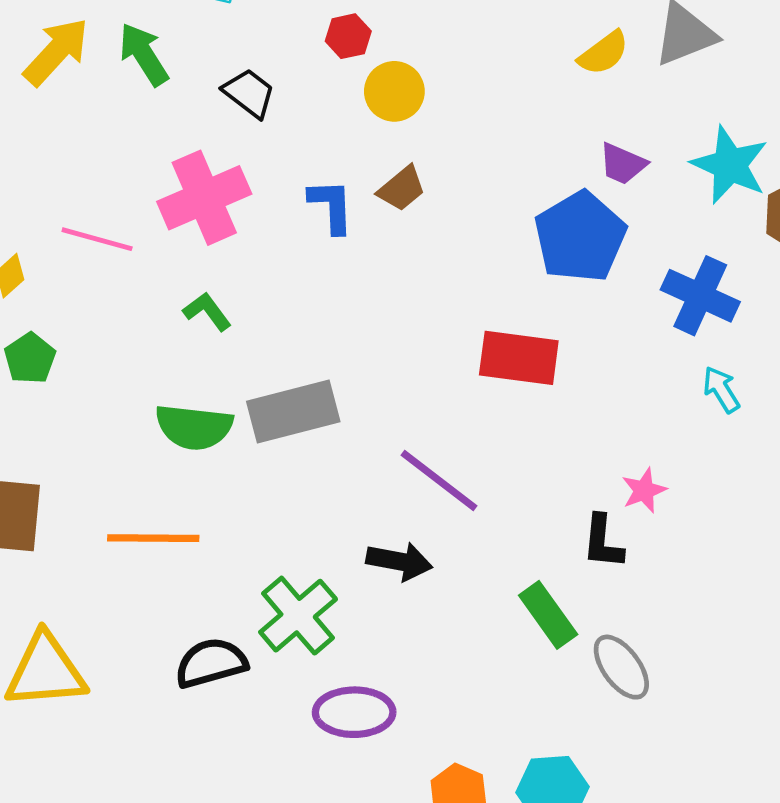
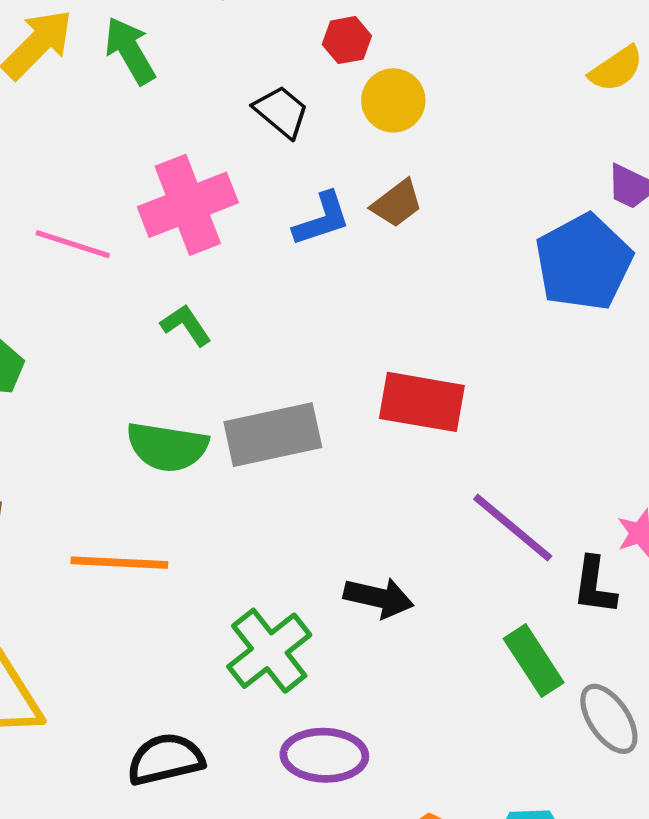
black trapezoid: (249, 93) -> (281, 112), moved
blue L-shape: (331, 206) -> (322, 219), turned 72
red rectangle: (519, 358) -> (422, 402), moved
purple line: (439, 480) -> (513, 528), moved
black semicircle: (211, 663) -> (166, 759), moved

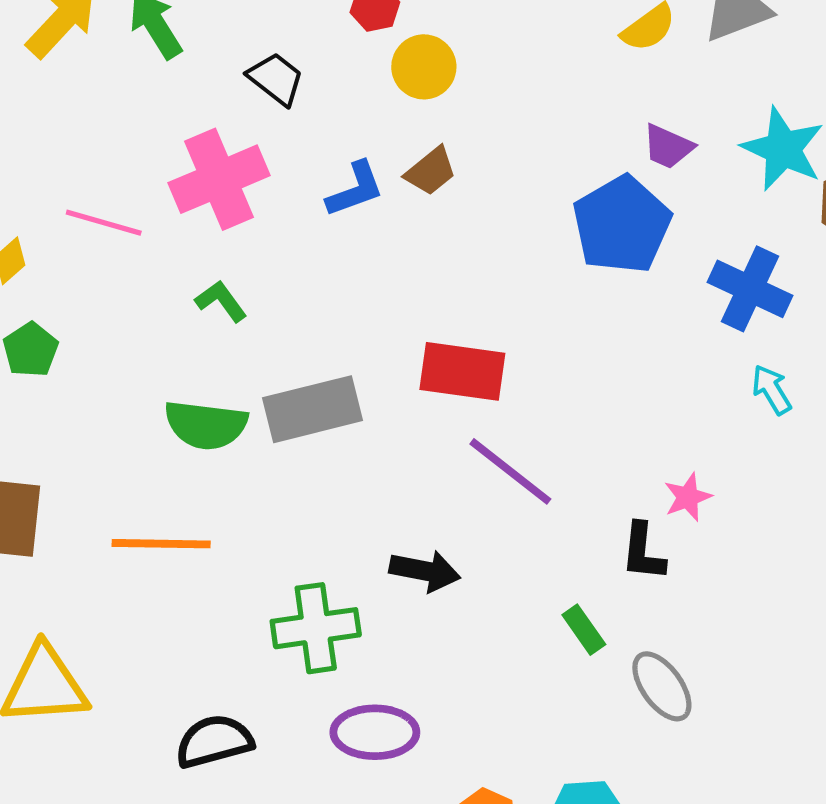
black trapezoid: (281, 112) -> (276, 79), moved
purple line: (513, 528) -> (510, 471), moved
green cross: (269, 651) -> (316, 628), turned 32
green rectangle: (534, 661) -> (584, 630), size x0.7

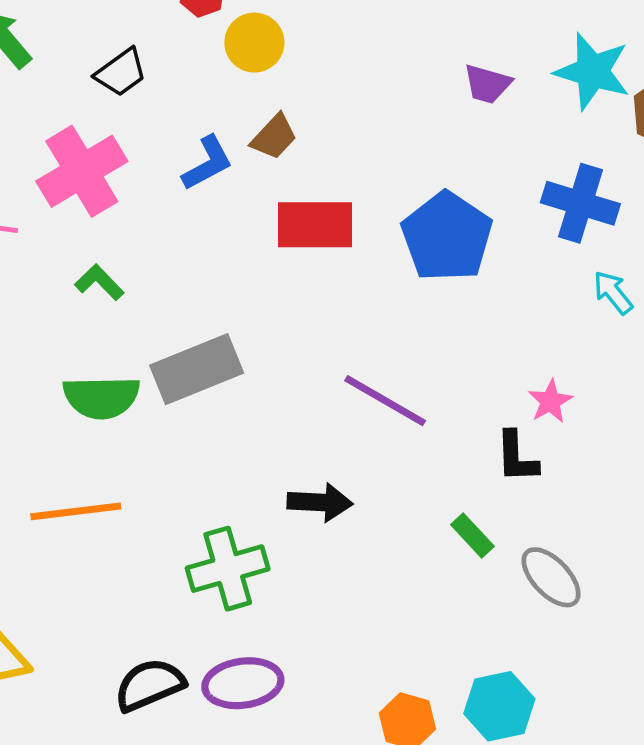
black trapezoid: (276, 79) -> (121, 72), turned 114
blue pentagon: (622, 225) -> (447, 237), moved
red rectangle: (462, 371) -> (315, 225), moved
purple ellipse: (375, 732) -> (243, 683), moved

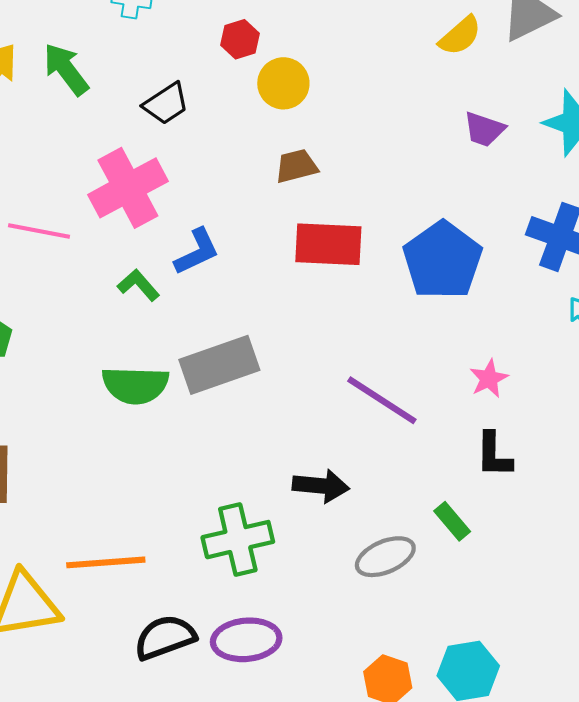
brown trapezoid: (274, 137) -> (296, 166), turned -150
blue L-shape: (207, 163) -> (197, 252), moved
pink star: (550, 401) -> (489, 379), moved
orange line: (76, 511) -> (106, 562), moved
gray ellipse: (551, 577) -> (385, 557), moved, turned -72

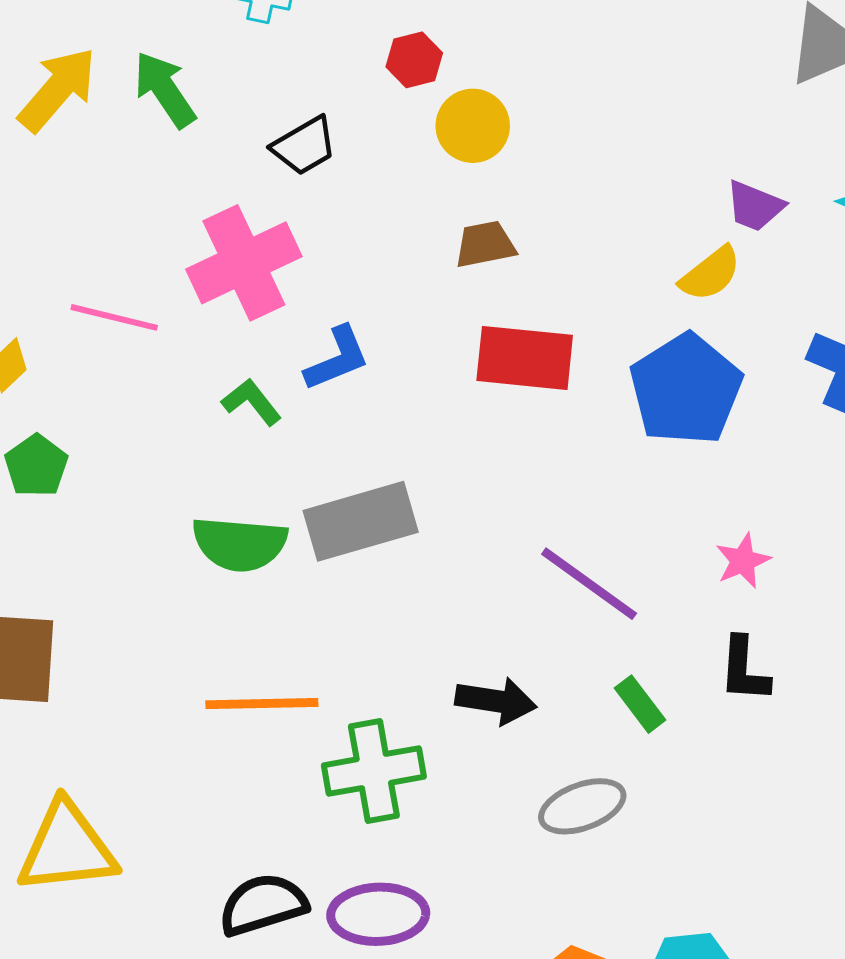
yellow semicircle: (460, 36) -> (710, 274), moved
green rectangle: (452, 521) -> (640, 704), moved
orange line: (106, 562) -> (262, 704), moved

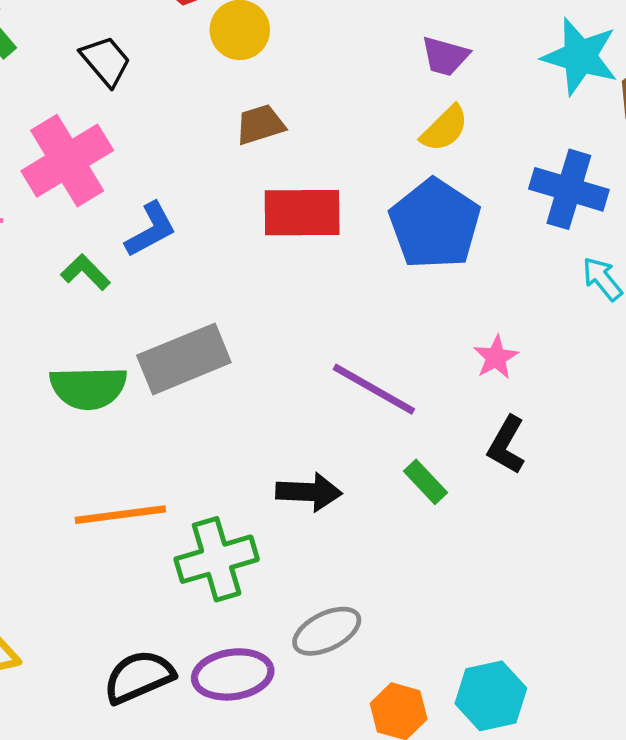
black trapezoid: (304, 146) -> (106, 61), turned -94
purple trapezoid: (755, 206) -> (445, 56), moved
black L-shape: (744, 670) -> (506, 445), turned 32
gray ellipse: (582, 806) -> (327, 631), moved

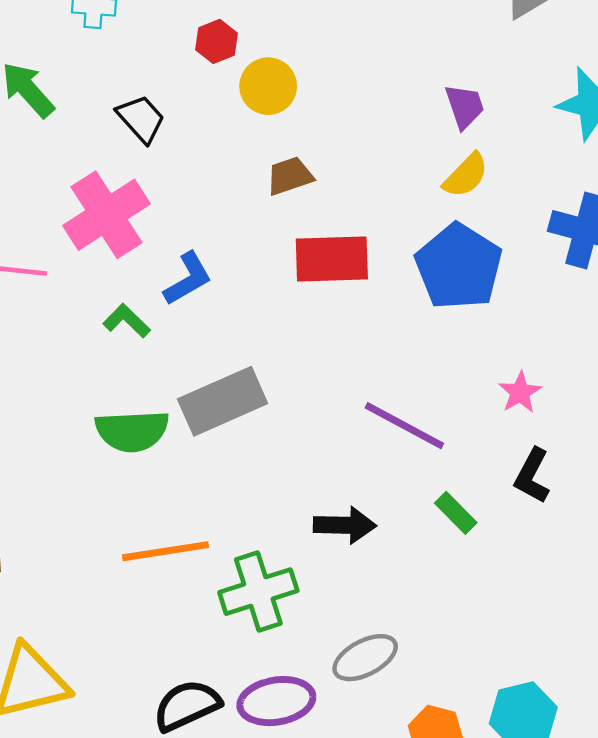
purple trapezoid: (445, 56) -> (465, 106), turned -123

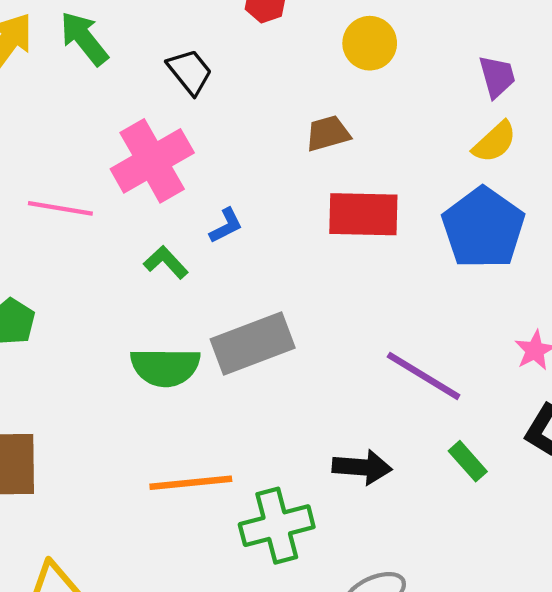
yellow circle: (268, 86) -> (370, 43), moved
blue L-shape: (188, 279) -> (226, 226), size x0.7

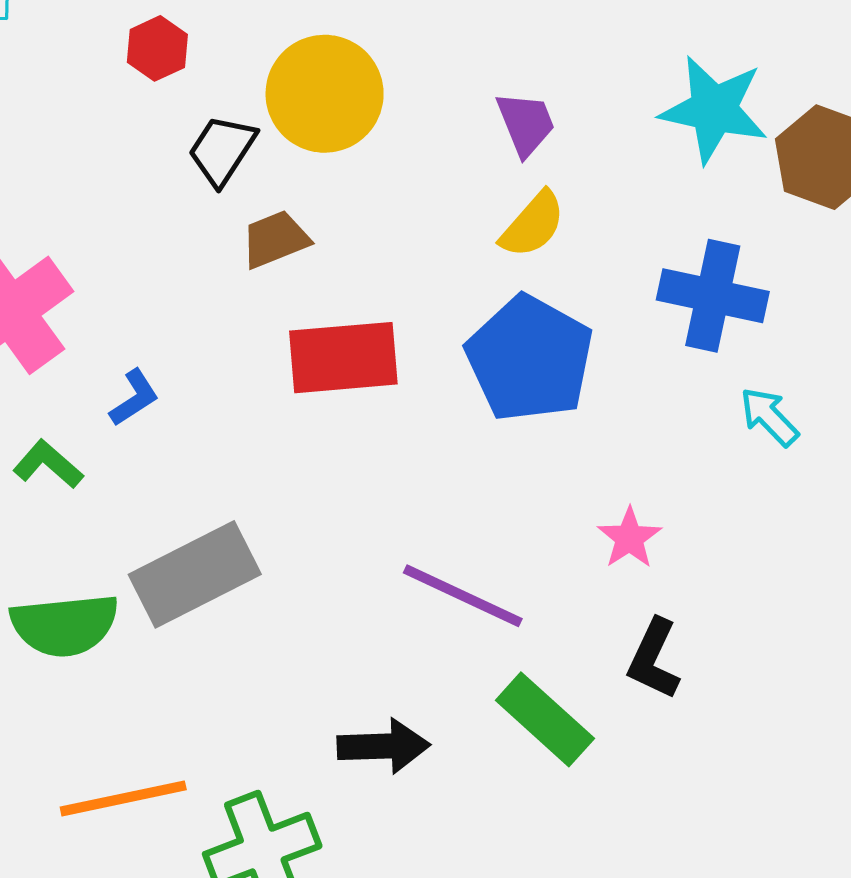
yellow circle: (370, 43) -> (325, 94), size x1.4
black trapezoid: (190, 72) -> (222, 150), moved, turned -102
green rectangle: (468, 461) -> (545, 719), size x1.5

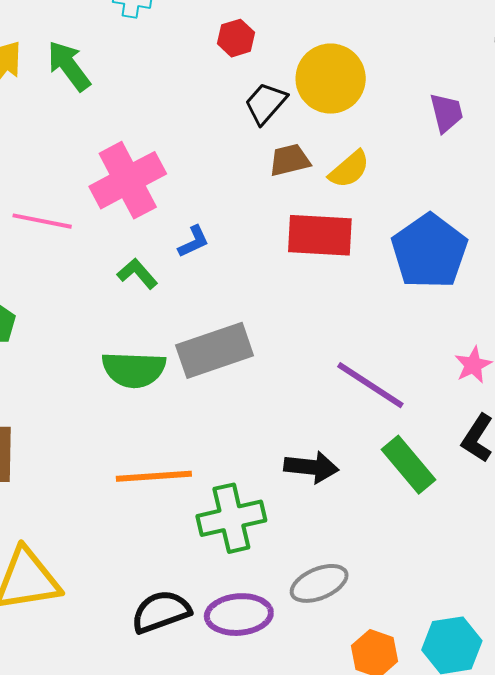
yellow semicircle: (533, 225) -> (349, 169), moved

